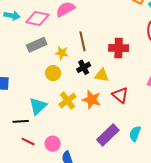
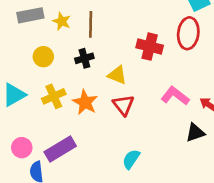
red cross: (119, 48) -> (150, 47), moved
yellow star: (62, 53) -> (62, 21), moved
yellow triangle: (102, 75) -> (117, 75), moved
purple rectangle: (108, 135) -> (60, 149), moved

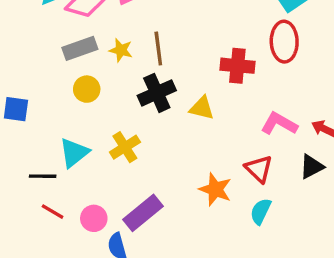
yellow circle: (43, 57) -> (87, 89), moved
black cross: (84, 58) -> (157, 93), size x1.5
orange star: (85, 102) -> (215, 189), moved
red triangle: (123, 105) -> (259, 169), moved
cyan semicircle: (131, 159) -> (261, 211), moved

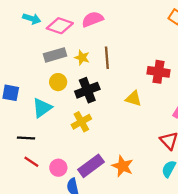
black cross: (157, 93) -> (87, 90), moved
cyan triangle: (74, 153) -> (42, 108), moved
orange star: (215, 189) -> (123, 166), moved

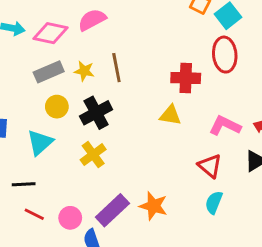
yellow triangle: (133, 99) -> (170, 115), moved

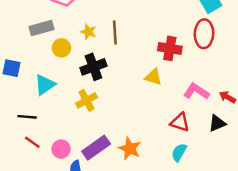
gray rectangle: (49, 72) -> (42, 28), moved
yellow circle: (57, 107) -> (61, 48), moved
red triangle: (210, 166) -> (180, 122), turned -30

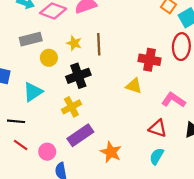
purple rectangle: (96, 148) -> (80, 135), moved

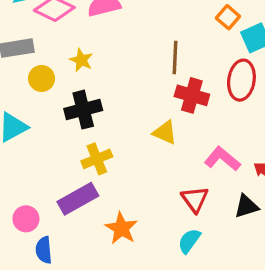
brown line: (99, 44) -> (175, 58), moved
yellow cross: (71, 107) -> (97, 159), moved
red triangle: (158, 128) -> (195, 199), turned 30

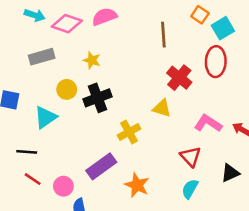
brown line: (175, 58) -> (163, 35), moved
yellow circle: (42, 78) -> (67, 89), moved
red cross: (192, 95) -> (179, 78), turned 30
yellow cross: (97, 159) -> (129, 132), moved
black triangle: (246, 206) -> (230, 173), moved

